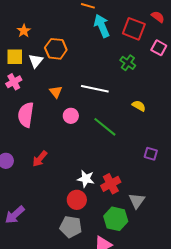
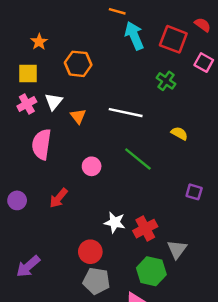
white triangle: (36, 61) -> (54, 102), moved
pink circle: (71, 116) -> (92, 166), moved
red circle: (77, 200) -> (90, 252), moved

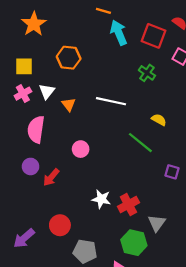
orange star: (39, 42) -> (34, 24), moved, size x1.6
green line: (138, 159) -> (140, 143), moved
purple circle: (17, 200) -> (31, 166), moved
red circle: (90, 252) -> (60, 225), moved

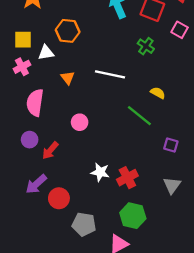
white triangle: (47, 91) -> (46, 53), moved, turned 42
gray triangle: (157, 223) -> (172, 185), moved
purple arrow: (24, 238) -> (36, 184), moved

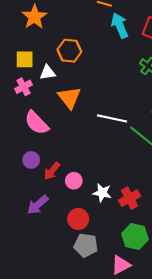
white line: (110, 74) -> (112, 118), moved
orange triangle: (68, 78) -> (69, 98), size x1.6
pink semicircle: (35, 103) -> (37, 123), turned -52
pink circle: (80, 122) -> (74, 181), moved
red circle: (59, 198) -> (78, 219), moved

